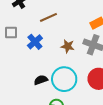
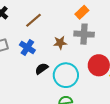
black semicircle: (41, 80) -> (42, 69), moved

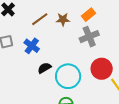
gray cross: (84, 34) -> (89, 37), turned -30
brown star: (60, 43) -> (63, 19), moved

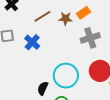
orange rectangle: (89, 15) -> (84, 13), moved
black semicircle: (44, 68) -> (43, 88), moved, turned -40

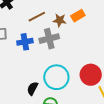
gray cross: (90, 38) -> (49, 39), moved
blue cross: (32, 42) -> (25, 42), turned 35

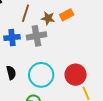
brown line: (37, 17) -> (25, 13), turned -48
black semicircle: (33, 88) -> (11, 73), moved, turned 136

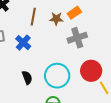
gray cross: (36, 36) -> (77, 38), moved
blue cross: (12, 38) -> (23, 43), turned -35

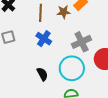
gray cross: (77, 38) -> (82, 42), moved
blue cross: (23, 43) -> (44, 39), moved

